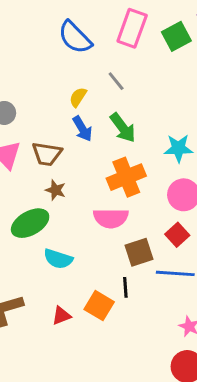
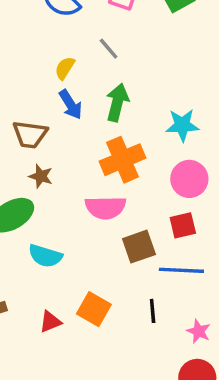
green arrow: (123, 128) -> (117, 102), turned -128
red square: (177, 235) -> (183, 225), turned 30
black line: (125, 287) -> (153, 311), moved

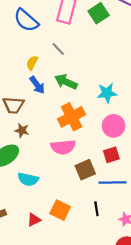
green arrow: (117, 102) -> (66, 82), turned -75

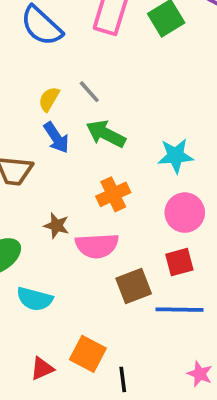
gray line: (58, 49) -> (89, 92), moved
orange cross: (72, 117) -> (113, 194), size x0.7
brown star: (22, 130) -> (56, 226), moved
black line: (96, 209) -> (123, 379), moved

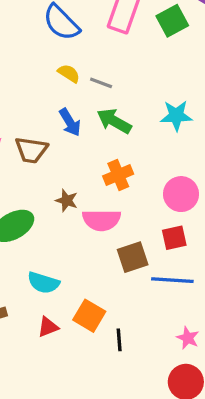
gray line: (89, 92) -> (101, 83), turned -30
yellow semicircle: (49, 99) -> (69, 73), moved, turned 90
cyan star: (176, 156) -> (176, 116), moved
cyan semicircle: (35, 299) -> (43, 283), moved

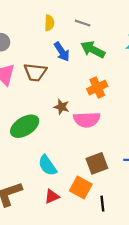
yellow semicircle: (69, 73) -> (49, 23), moved, turned 63
brown square: (133, 257) -> (97, 163), moved
cyan semicircle: (43, 283) -> (47, 165), turned 40

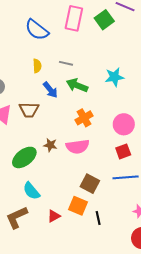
brown star: (62, 107) -> (50, 145), moved
brown square: (97, 163) -> (90, 184), turned -36
cyan semicircle: (47, 165) -> (31, 191), moved

